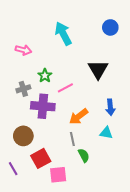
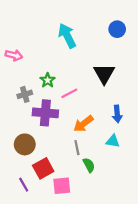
pink arrow: (23, 50) -> (14, 55), moved
purple line: (13, 169) -> (24, 185), moved

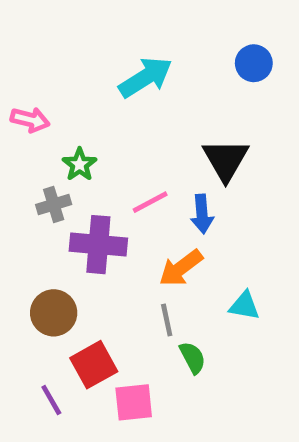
cyan arrow: (67, 36) -> (145, 77), turned 85
green star: (48, 80) -> (80, 164), moved
blue arrow: (117, 114) -> (202, 214), moved

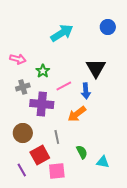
pink arrow: (30, 120) -> (18, 59), moved
green star: (80, 164) -> (43, 71), moved
cyan triangle: (244, 306) -> (103, 162), moved
gray line: (167, 320) -> (57, 137), moved

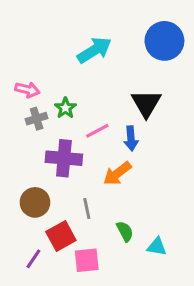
blue circle: (108, 27) -> (164, 41), size x1.6
gray cross: (23, 87) -> (37, 119), moved
purple line: (22, 170) -> (33, 259), turned 64

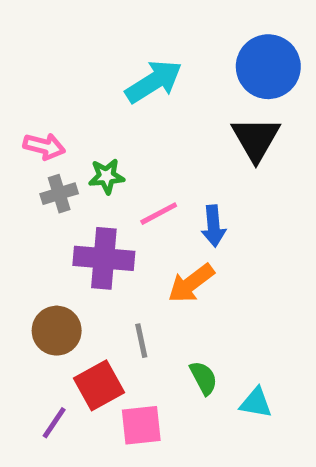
black triangle: (146, 103) -> (256, 139), moved
green star: (65, 108) -> (106, 176), turned 30

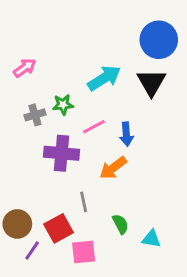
cyan arrow: (154, 82) -> (104, 78), moved
pink arrow: (44, 146) -> (25, 68), moved, turned -50
brown circle: (57, 331) -> (17, 224), moved

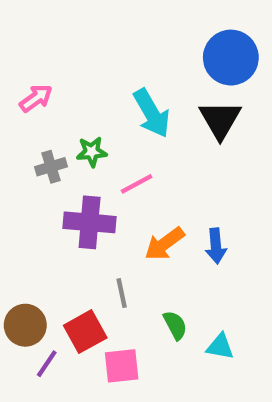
cyan arrow: (104, 78) -> (152, 113), turned 92
blue arrow: (126, 134) -> (216, 246), moved

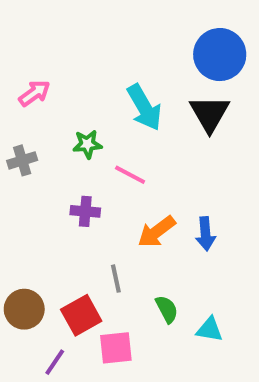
gray cross: (51, 167) -> (22, 160), moved
pink line: (137, 184) -> (130, 175), turned 56
purple cross: (90, 222) -> (85, 211), size x0.6
purple line: (47, 364) -> (55, 362), moved

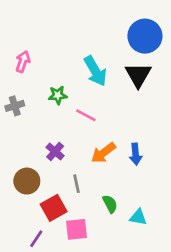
pink arrow: (34, 93) -> (23, 62), turned -35
purple cross: (85, 211) -> (55, 151), moved, turned 36
brown circle: (24, 309) -> (27, 181), moved

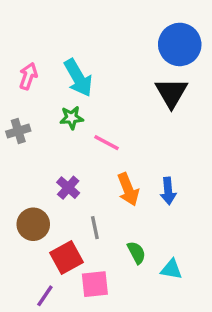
cyan arrow: (95, 71) -> (78, 78), moved
orange arrow: (103, 153) -> (128, 189), turned -75

